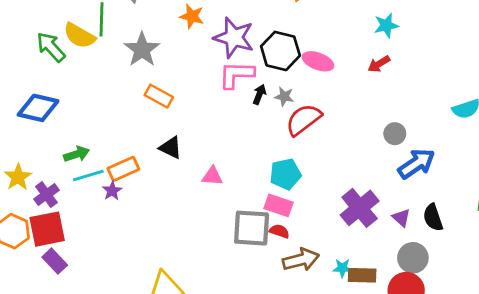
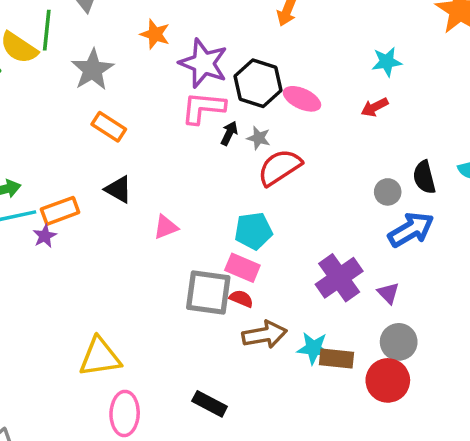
pink triangle: (212, 176) -> (166, 227), turned -30
black semicircle: (433, 217) -> (424, 177), moved
cyan star: (342, 268) -> (313, 348), size x1.4

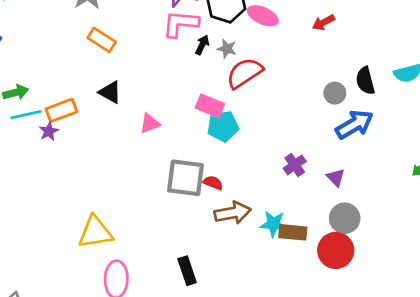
pink rectangle: (242, 268) -> (210, 106), moved
purple cross: (339, 278) -> (295, 165), size x0.6
black rectangle: (210, 404) -> (187, 271), turned 44

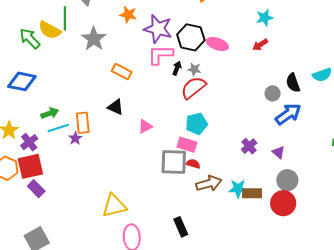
orange rectangle: (102, 40) -> (122, 72), moved
red semicircle: (245, 73) -> (193, 88), moved
pink rectangle: (210, 106) -> (187, 145), moved
orange rectangle: (61, 110) -> (83, 123), turned -70

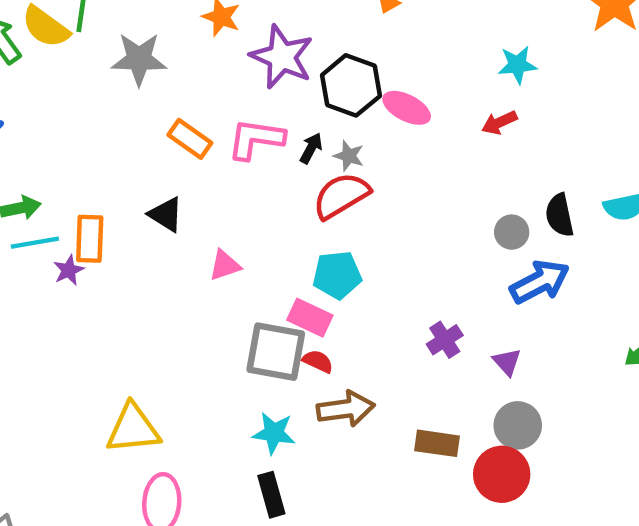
gray star: (94, 39) -> (139, 59), turned 30
pink L-shape: (160, 55) -> (256, 139), moved
cyan star: (238, 189) -> (274, 433), moved

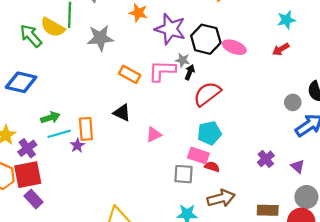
gray star: (349, 156) -> (182, 60), moved
gray square: (276, 352) -> (184, 174), size x0.7
red semicircle: (318, 361) -> (212, 167), moved

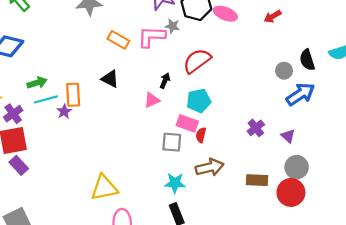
black arrow: (190, 72) -> (165, 81), moved
pink triangle: (154, 135) -> (152, 100), moved
red semicircle: (212, 167) -> (201, 135), turned -96

